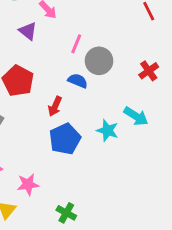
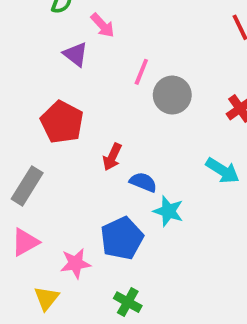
blue semicircle: (78, 81) -> (143, 182), moved
cyan star: (108, 130) -> (168, 211), moved
blue pentagon: (65, 139) -> (122, 238), moved

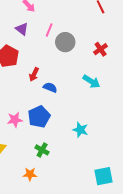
purple triangle: (75, 54) -> (22, 29), moved
cyan star: (168, 211) -> (80, 130), moved
pink star: (75, 263) -> (15, 120), moved

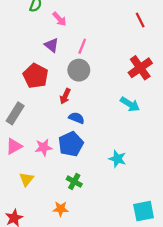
gray circle: (65, 42) -> (79, 70), moved
red cross: (101, 49) -> (140, 68), size x1.5
blue semicircle: (50, 87) -> (77, 118), moved

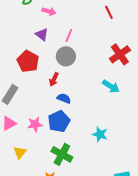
pink arrow: (59, 19) -> (49, 11), turned -32
red line: (140, 20) -> (109, 12), moved
green cross: (74, 182) -> (62, 154), size x1.5

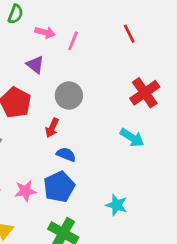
pink line: (69, 35) -> (73, 41), moved

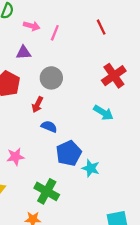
purple triangle: (35, 65) -> (24, 52), turned -42
blue pentagon: (59, 187) -> (69, 153), moved

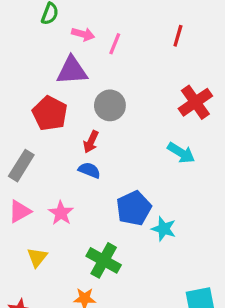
red line: (101, 27) -> (178, 36), turned 42
purple triangle: (24, 52) -> (72, 71), size x1.5
blue semicircle: (49, 127) -> (89, 170), moved
pink star: (15, 157) -> (61, 213), turned -30

